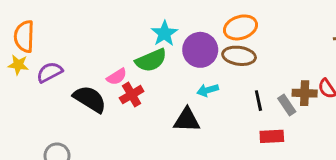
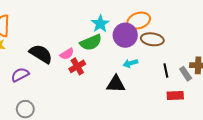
orange ellipse: (241, 27) -> (139, 21), moved
purple semicircle: (50, 72) -> (20, 75), moved
black semicircle: (90, 99) -> (41, 54), moved

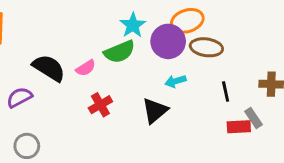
red cross: (77, 66) -> (100, 105), moved
gray rectangle: (186, 74) -> (254, 118), moved
black triangle: (116, 84) -> (155, 111), turned -42

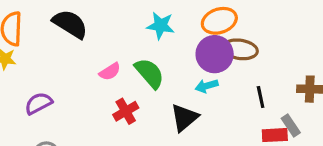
cyan star: (133, 25) -> (161, 26), turned -30
purple circle: (168, 41) -> (215, 54), moved
green semicircle: (120, 52) -> (150, 73), moved, turned -108
black semicircle: (49, 68) -> (70, 24), moved

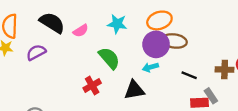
pink semicircle: (110, 72) -> (81, 31), moved
black line: (261, 97) -> (189, 75), turned -56
purple semicircle: (38, 103) -> (36, 52), moved
black triangle: (184, 118) -> (134, 90), turned 30

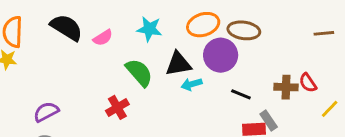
brown ellipse: (174, 41) -> (244, 30), moved
purple circle: (156, 44) -> (221, 55), moved
purple semicircle: (36, 52) -> (46, 112), moved
black triangle: (134, 90) -> (178, 64), moved

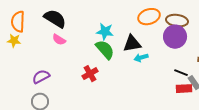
cyan star: (149, 29) -> (105, 32), moved
pink semicircle: (103, 38) -> (59, 40), moved, turned 64
purple circle: (221, 55) -> (175, 37), moved
black line: (241, 94) -> (181, 73), moved

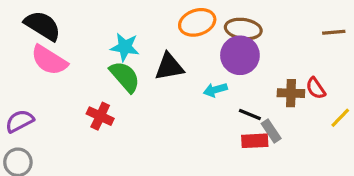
pink semicircle: (59, 40) -> (49, 60), size x1.6
cyan arrow: (141, 58) -> (215, 90), moved
red cross: (90, 74) -> (100, 116), turned -35

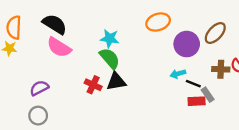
brown ellipse: (243, 29) -> (215, 33), moved, turned -55
black triangle: (169, 67) -> (116, 81), moved
cyan arrow: (215, 90) -> (178, 74), moved

